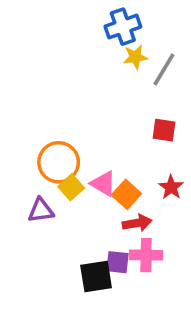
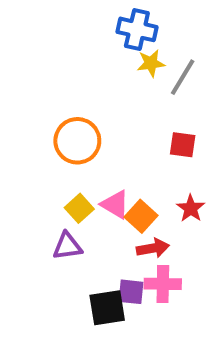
blue cross: (123, 27) -> (137, 29), turned 32
orange circle: (59, 162) -> (77, 141), moved
purple triangle: (41, 210) -> (67, 246), moved

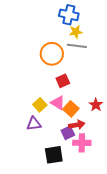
gray line: (183, 77) -> (77, 46), moved, turned 66
orange circle: (77, 141) -> (52, 54), moved
red square: (183, 145) -> (63, 81), moved, turned -32
purple square: (131, 292) -> (68, 133), moved, turned -32

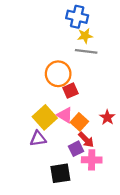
orange circle: (52, 54) -> (58, 74), moved
yellow square: (40, 105) -> (45, 117), size x1.5
red arrow: (77, 125) -> (86, 140), turned 56

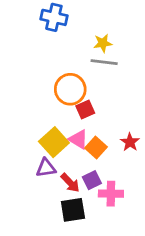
blue cross: (77, 17) -> (54, 17), moved
red arrow: (86, 140) -> (70, 183), moved

